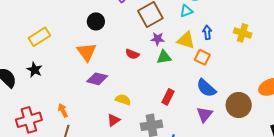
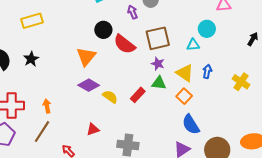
yellow rectangle: (39, 37) -> (32, 21), moved
red semicircle: (132, 54) -> (124, 44), moved, size x1.6
orange square: (202, 57) -> (184, 96), moved
red rectangle: (168, 97) -> (138, 95), moved
yellow semicircle: (123, 100) -> (110, 97), moved

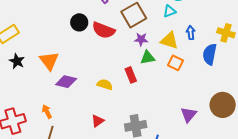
orange triangle: (86, 56) -> (49, 61), moved
black star: (31, 59) -> (17, 61), moved
purple diamond: (89, 85) -> (66, 82), moved
red rectangle: (138, 95) -> (131, 75), turned -49
blue semicircle: (191, 124) -> (210, 54), moved, turned 60

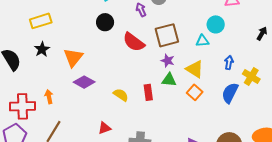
black circle: (79, 22) -> (105, 22), moved
blue arrow: (191, 33) -> (229, 63), moved
orange arrow: (47, 112) -> (49, 97), moved

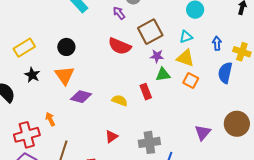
black circle: (105, 22) -> (66, 47), moved
cyan triangle: (202, 41) -> (186, 37), moved

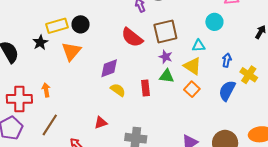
yellow rectangle: (24, 48) -> (57, 26), moved
purple diamond: (81, 97) -> (109, 68), moved, turned -50

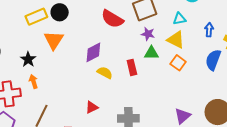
black star: (40, 42) -> (28, 59), moved

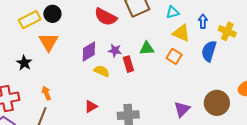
purple star: (148, 34) -> (115, 51), moved
yellow triangle: (176, 40) -> (181, 33), moved
orange arrow: (33, 82) -> (46, 93), moved

